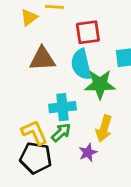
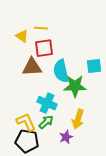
yellow triangle: (29, 18) -> (22, 36), turned -48
red square: (88, 32) -> (44, 48), moved
cyan cross: (62, 107) -> (47, 103), turned 30

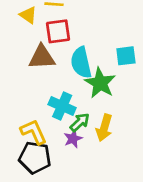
green star: (75, 86) -> (100, 83), turned 30
green arrow: (46, 122) -> (80, 122), moved
purple star: (66, 137) -> (73, 139), moved

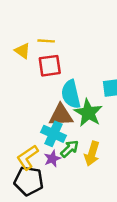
brown triangle: (42, 57) -> (61, 115), moved
yellow L-shape: (34, 132) -> (27, 157), turned -100
purple star: (73, 139) -> (52, 159), moved

